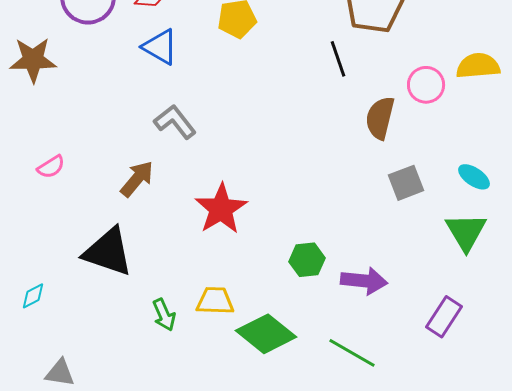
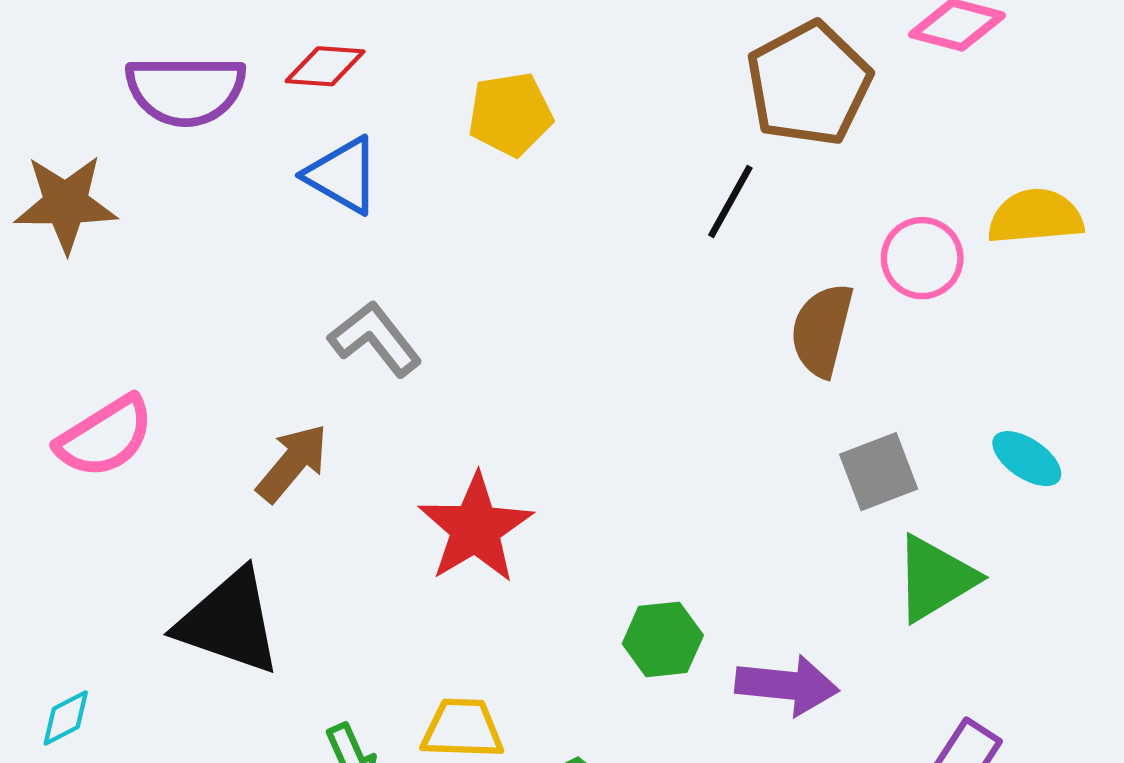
black line: (338, 59) -> (730, 201), turned 48
pink semicircle: (51, 167) -> (105, 437), size x1.6
green triangle: (466, 232) -> (935, 578), moved, turned 30

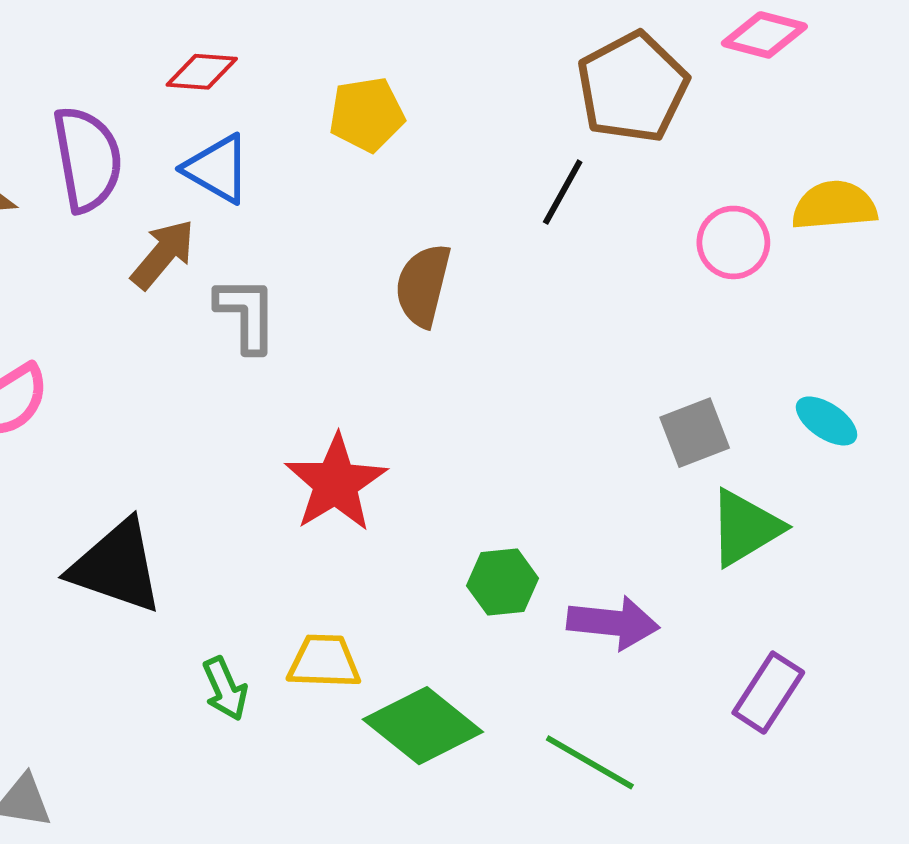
purple semicircle: (186, 90) -> (87, 159), moved, turned -100
brown semicircle: (822, 330) -> (423, 285), moved
gray L-shape: (375, 339) -> (246, 314), turned 38
brown arrow: (292, 463) -> (163, 254), moved

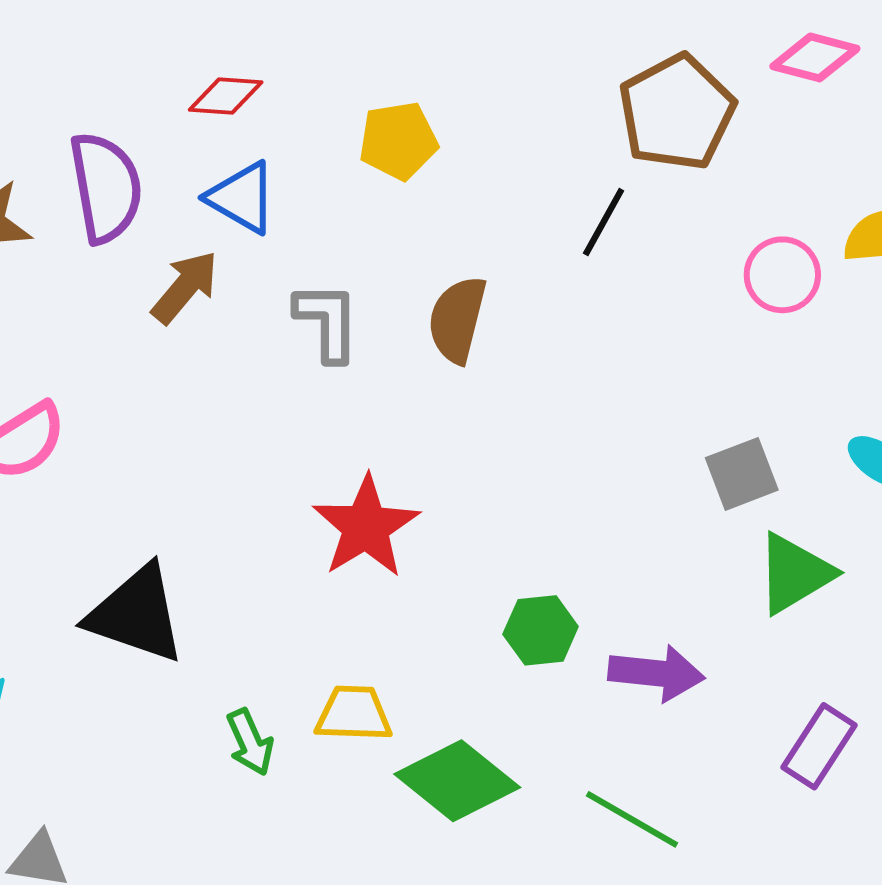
gray L-shape: (246, 314) -> (327, 322), moved

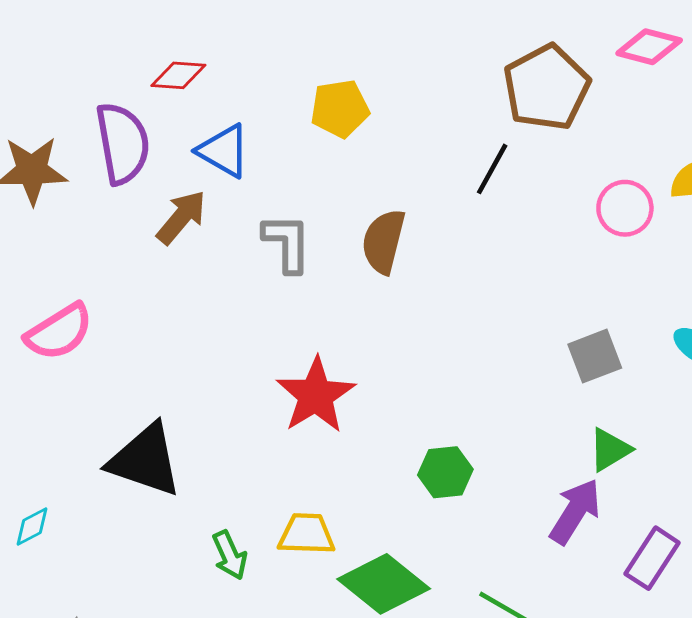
red diamond: (226, 96) -> (178, 75), moved
green triangle: (795, 574) -> (610, 450), moved, size x0.7
purple arrow: (656, 673) -> (575, 511), moved, turned -64

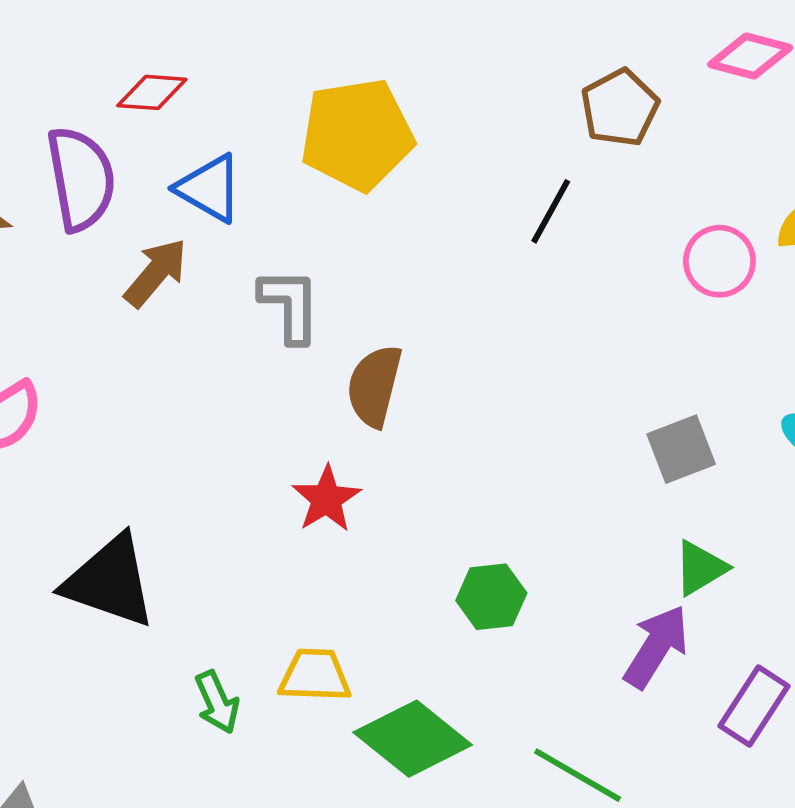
brown pentagon: (546, 88) -> (620, 108), size x0.7
yellow pentagon: (340, 109) -> (357, 135), size x1.5
brown semicircle: (384, 241) -> (374, 386), moved
red star: (316, 395) -> (326, 499), size x0.7

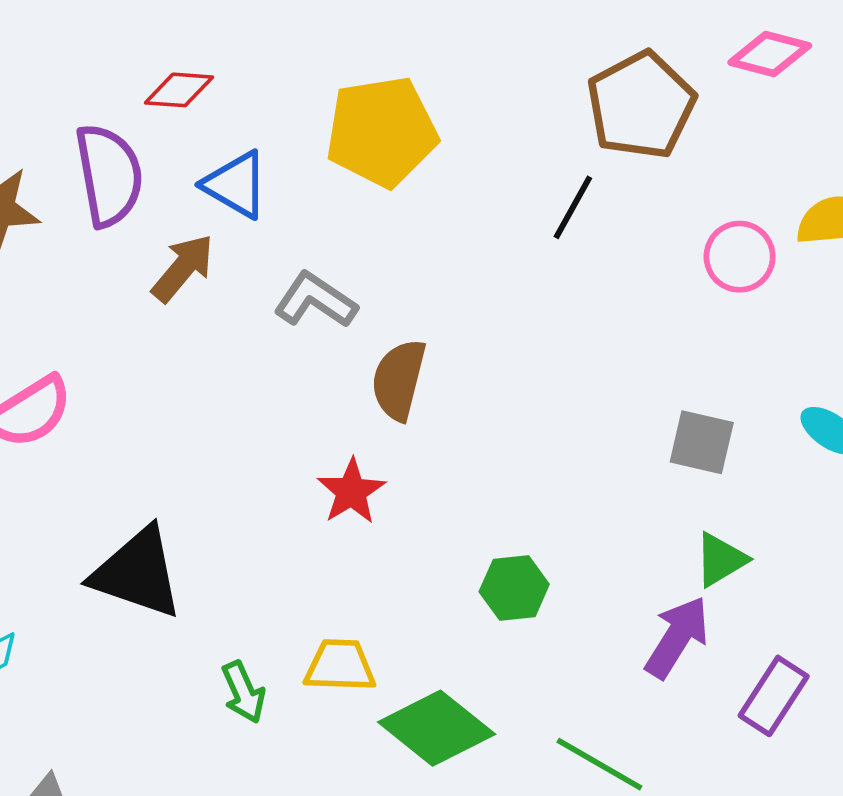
brown pentagon: (620, 108) -> (641, 105), size x1.4
gray L-shape: (290, 305) -> (315, 300), turned -56
gray square: (681, 449) -> (702, 442), turned 34

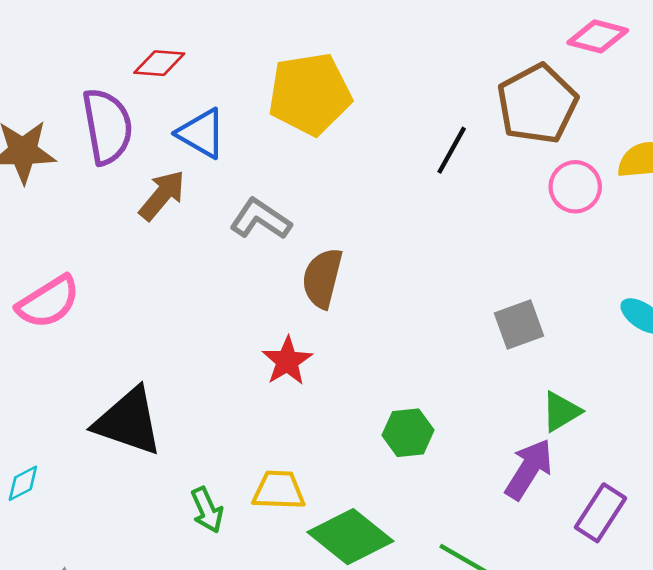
brown pentagon: (641, 105) -> (537, 104), moved
gray square: (702, 442) -> (519, 324), moved, turned -33

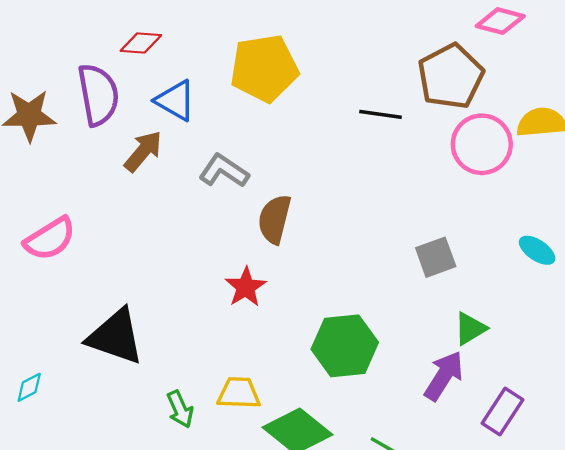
black line: (452, 150) -> (380, 114), turned 69
pink circle: (575, 187) -> (482, 144), size x1.4
green hexagon: (408, 433) -> (345, 346), size x1.6

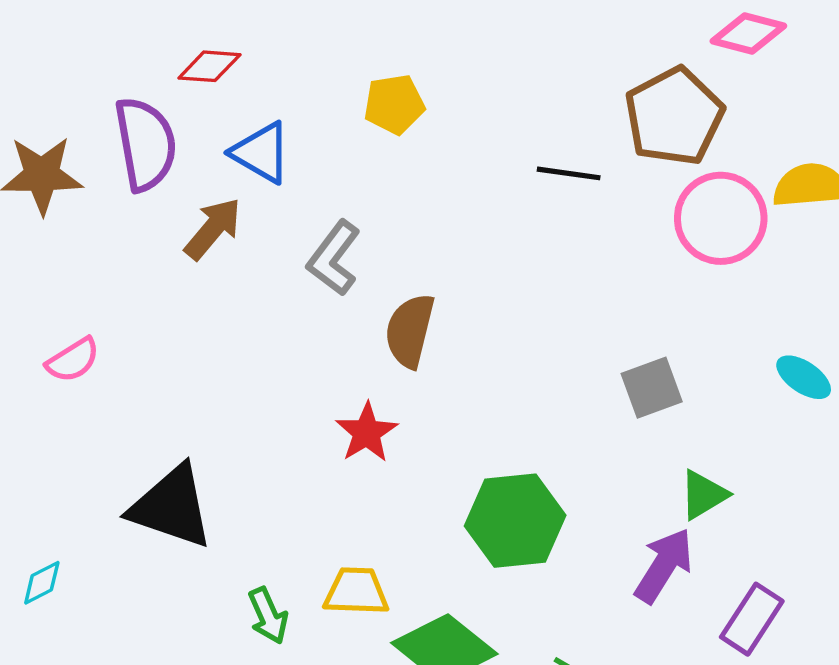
yellow pentagon: (264, 68) -> (394, 104), size x0.6
gray L-shape: (224, 171) -> (334, 258), turned -87
pink semicircle: (50, 239) -> (73, 360), size x0.7

